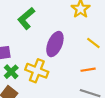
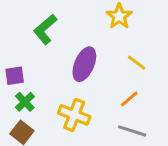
orange line: (88, 70) -> (129, 99), turned -32
yellow cross: (37, 71) -> (74, 115), moved

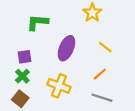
green L-shape: (45, 29) -> (37, 22), turned 45
purple square: (15, 76) -> (25, 57), moved

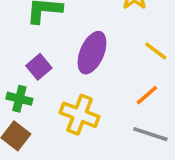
purple square: (25, 57) -> (39, 67), moved, turned -32
green cross: (22, 76) -> (19, 99), turned -32

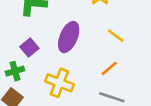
green cross: (19, 99) -> (15, 71), turned -30

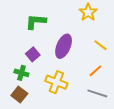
green cross: (15, 71) -> (21, 73), turned 32

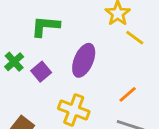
yellow line: (100, 45) -> (135, 38), moved
green cross: (21, 73) -> (14, 62), moved, turned 32

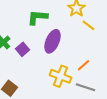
green L-shape: (45, 26) -> (37, 17), moved
yellow cross: (74, 110) -> (60, 76), moved

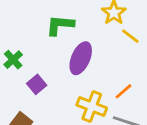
purple square: (22, 49) -> (37, 84), moved

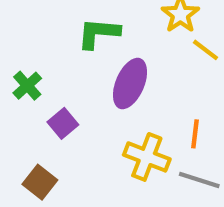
orange line: (123, 91) -> (195, 134), turned -42

